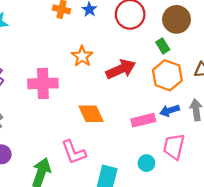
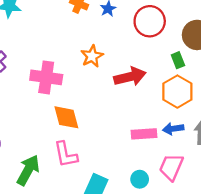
orange diamond: (91, 114) -> (66, 117), moved

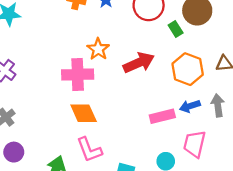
green rectangle: (178, 60) -> (176, 29), moved
pink cross: (46, 77) -> (78, 75), moved

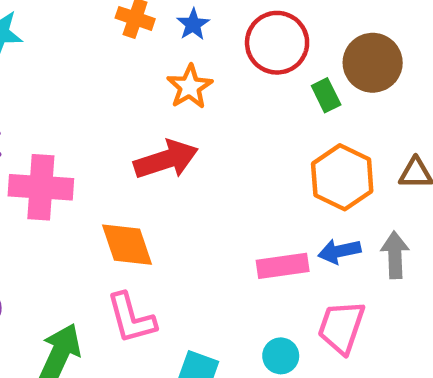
orange star: (98, 49) -> (190, 87), moved
red arrow: (139, 63) -> (166, 160), moved
pink cross: (78, 75) -> (41, 187), moved

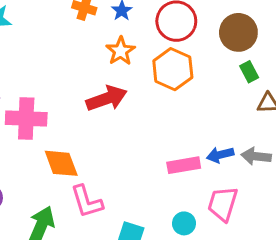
green rectangle: (326, 95) -> (249, 72), moved
orange hexagon: (342, 177) -> (173, 69), moved
orange diamond: (127, 245) -> (61, 163), moved
gray arrow: (395, 255) -> (256, 156), turned -80

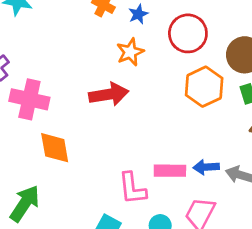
orange hexagon: (173, 69) -> (204, 87), moved
pink L-shape: (87, 202) -> (132, 188), moved

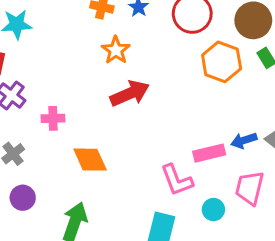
orange star: (130, 52) -> (116, 50), moved
pink cross: (29, 99) -> (53, 118), size x0.6

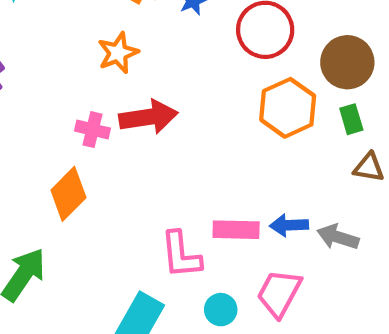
orange star: (116, 50) -> (118, 53), moved
pink cross: (53, 118) -> (93, 130), moved
orange diamond: (90, 160) -> (68, 194), turned 54

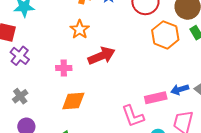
pink cross: (93, 130) -> (64, 68), moved
orange diamond: (68, 194) -> (73, 101), turned 55

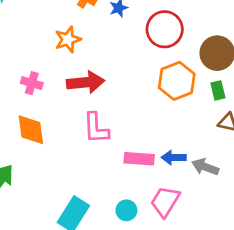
orange diamond: (73, 101) -> (31, 130), turned 70
pink L-shape: (133, 116) -> (96, 128), moved

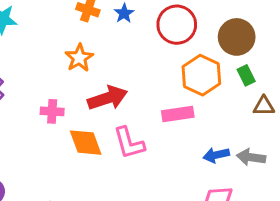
orange diamond: (31, 130) -> (86, 143), moved
pink rectangle: (139, 159) -> (178, 114), moved

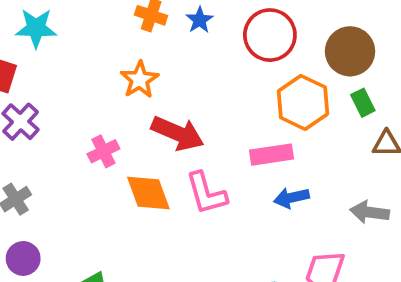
red arrow: (108, 98) -> (178, 133), turned 42
pink cross: (52, 111) -> (103, 151), turned -30
blue arrow: (216, 155) -> (291, 198), moved

